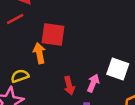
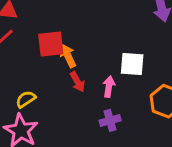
orange arrow: (39, 53) -> (68, 56), moved
red arrow: (69, 86) -> (77, 82), moved

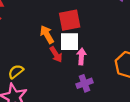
red square: (51, 44) -> (70, 20), moved
white square: (132, 64) -> (69, 42), moved

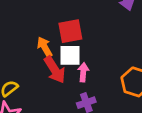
red arrow: (56, 54) -> (55, 70), size x1.5

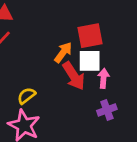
orange arrow: (45, 47) -> (63, 52), turned 66

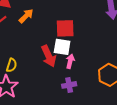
orange arrow: (63, 52) -> (26, 16), moved
yellow semicircle: (26, 96) -> (12, 65), turned 136

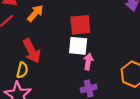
red arrow: (49, 56) -> (32, 51), moved

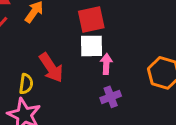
red arrow: (32, 51) -> (51, 68), moved

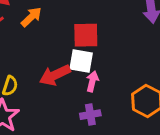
red arrow: (51, 68) -> (55, 75), moved, turned 88

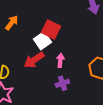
red square: (86, 35) -> (51, 29), turned 36
white square: (81, 61) -> (42, 41), moved, turned -36

